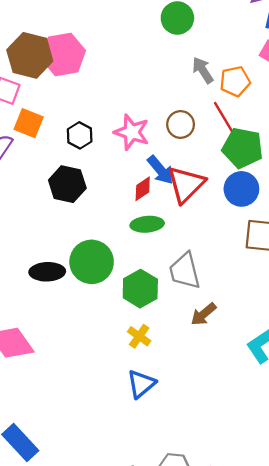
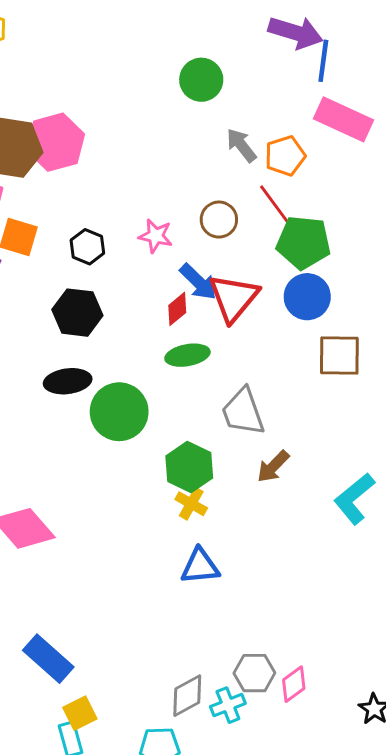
pink star: (132, 132) -> (156, 236), size x0.7
black ellipse: (47, 272) -> (68, 381), moved
green hexagon: (140, 289) -> (189, 467), moved
blue triangle: (141, 384) -> (200, 566), turned 40

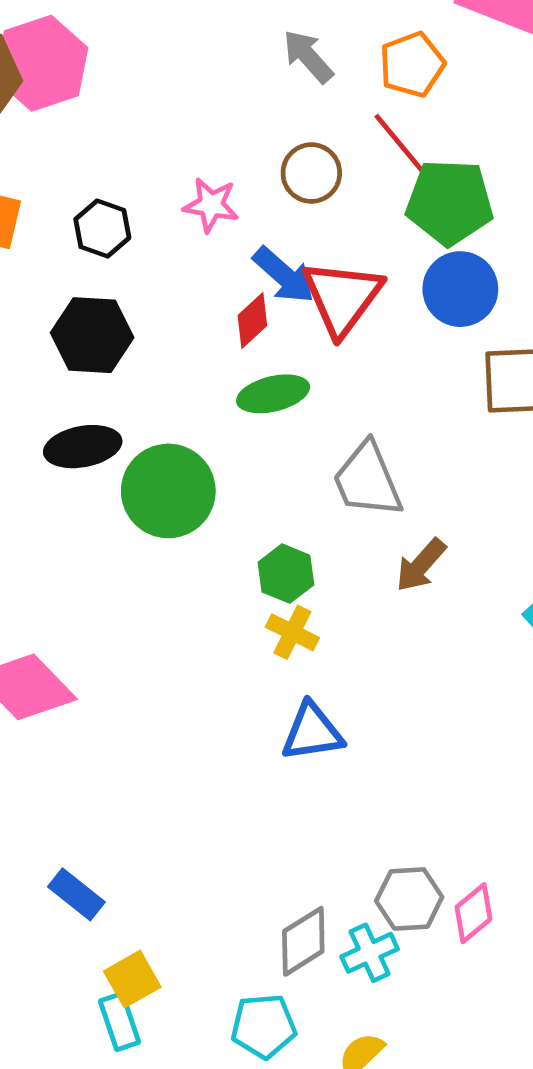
gray arrow: (241, 145) -> (308, 56), moved
green hexagon: (189, 467) -> (286, 574), size x0.7
blue rectangle: (48, 659) -> (76, 894), size x0.7

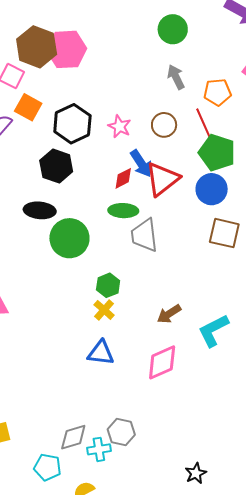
black hexagon: (102, 229) -> (72, 124), size x1.6
gray trapezoid: (367, 480) -> (144, 235), moved
brown arrow: (421, 565) -> (169, 314), moved
pink diamond: (473, 913) -> (162, 362), moved, size x1.5

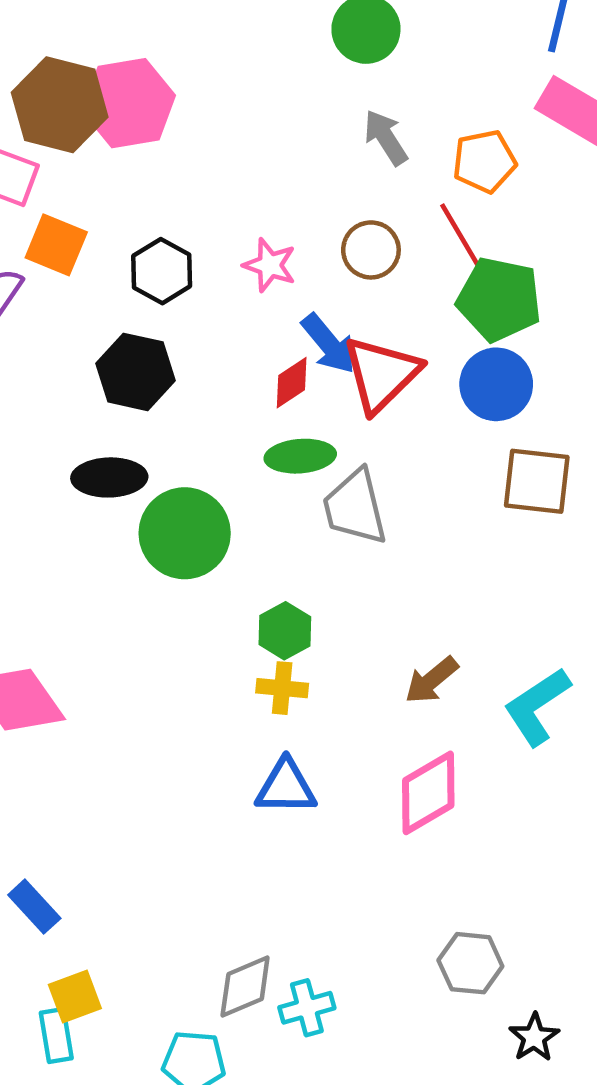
black hexagon: (72, 124) -> (162, 271), size x0.7
yellow cross: (104, 310) -> (282, 688), turned -30
gray hexagon: (121, 432) -> (470, 963), moved

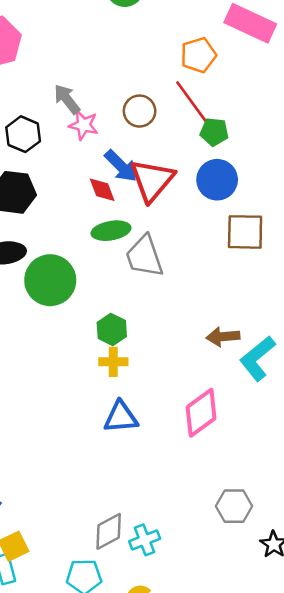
gray arrow: (386, 137) -> (67, 99), moved
green pentagon: (499, 299) -> (214, 132), size x0.6
red diamond: (292, 383) -> (102, 190), turned -72
brown arrow: (432, 680) -> (223, 337), moved, turned 40

